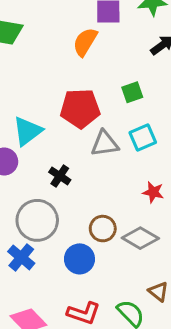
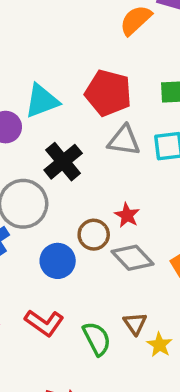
black cross: (60, 176) -> (63, 162), size x1.5
red star: (153, 192) -> (127, 215), moved

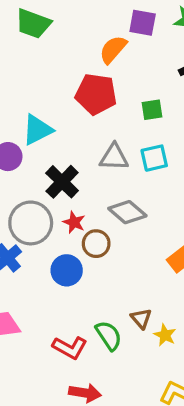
red pentagon: (108, 93) -> (96, 94), moved
red star: (127, 215) -> (74, 222), moved
gray diamond: (132, 258) -> (127, 212), moved
red L-shape: (44, 323) -> (70, 348), moved

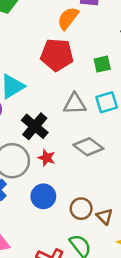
brown circle: (96, 244) -> (81, 209), moved
brown triangle: (141, 319) -> (105, 216), moved

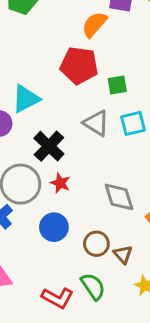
green square: (102, 64) -> (117, 85), moved
gray triangle: (75, 104) -> (96, 123), turned 30
gray diamond: (88, 147) -> (119, 197), moved, turned 32

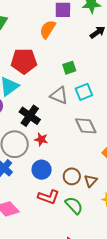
red pentagon: (79, 66) -> (24, 61), moved
gray diamond: (119, 197) -> (86, 126), moved
brown triangle: (123, 254) -> (91, 181), turned 32
red L-shape: (58, 298) -> (48, 197), moved

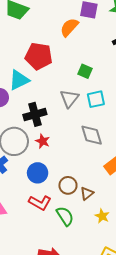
green square: (69, 68) -> (85, 71), turned 32
gray triangle: (59, 95) -> (69, 98), turned 36
black cross: (30, 116) -> (35, 114), turned 30

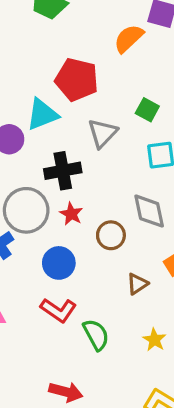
gray triangle: (69, 98) -> (102, 133), moved
brown circle: (68, 185) -> (111, 235), moved
brown triangle: (87, 193) -> (137, 284), moved

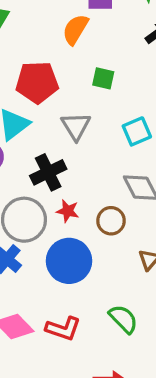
green square: (147, 110) -> (103, 78), moved
blue circle: (59, 263) -> (69, 261), size x1.4
red L-shape: (58, 310) -> (63, 329), moved

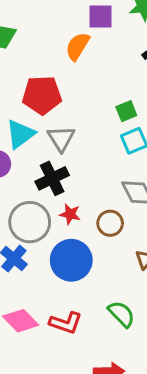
green square: (103, 78) -> (126, 111), moved, turned -35
gray triangle: (76, 126) -> (61, 138), moved

